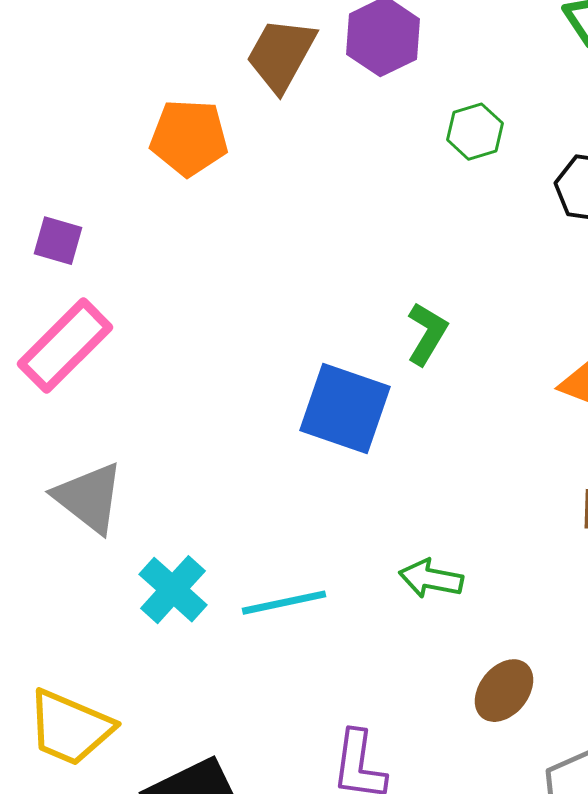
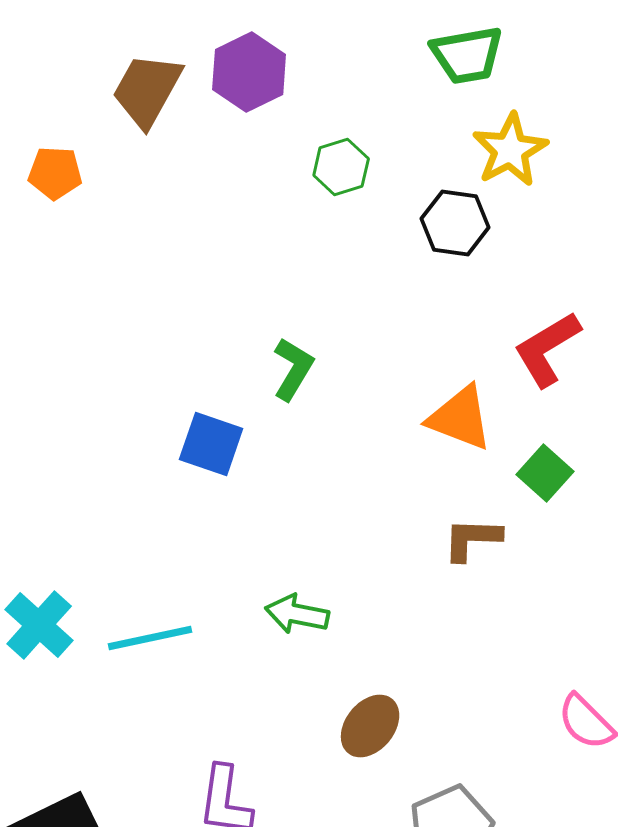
orange pentagon: (189, 138) -> (55, 173), size x0.7
blue square: (345, 409) -> (211, 444), size x0.7

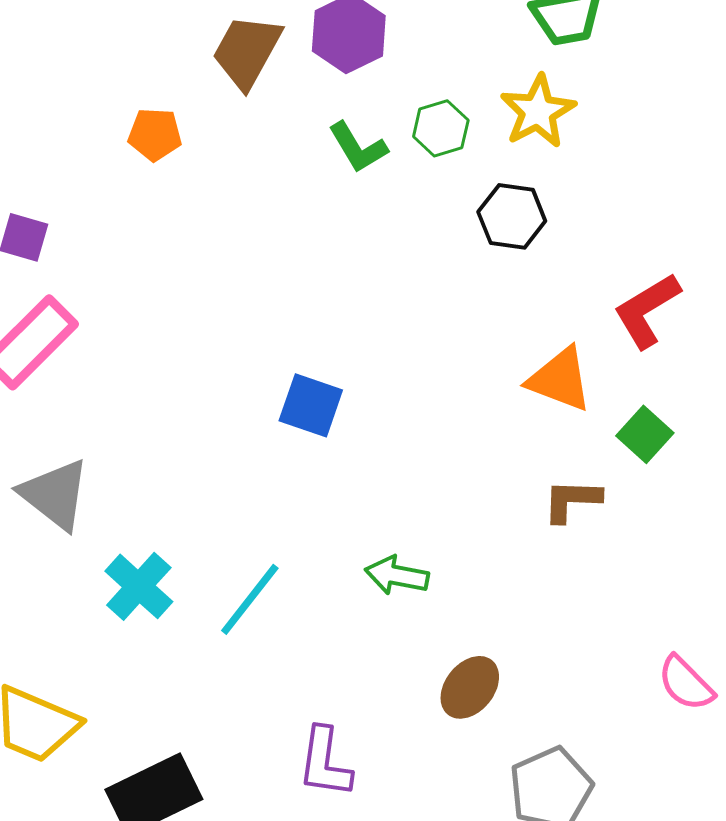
yellow star: (510, 150) -> (538, 111), moved
black hexagon: (455, 223) -> (512, 216), moved
green L-shape: (293, 369) -> (358, 147), moved, turned 118
cyan line: (150, 638) -> (250, 599), turned -40

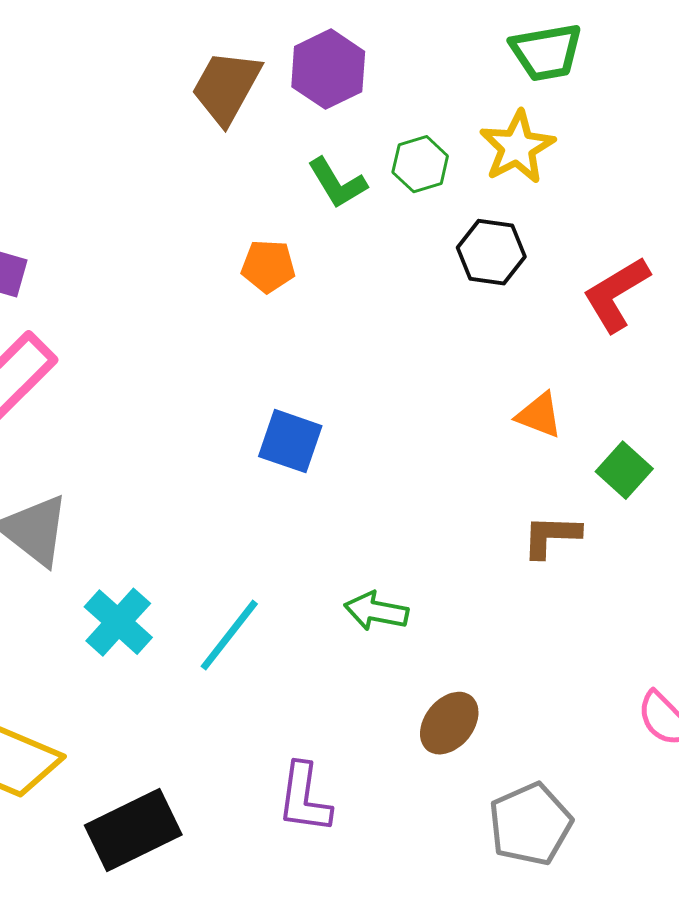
orange pentagon: (155, 134) -> (268, 266), moved
red L-shape: (647, 310) -> (616, 294), moved
orange triangle: (560, 379) -> (539, 415), size x0.7

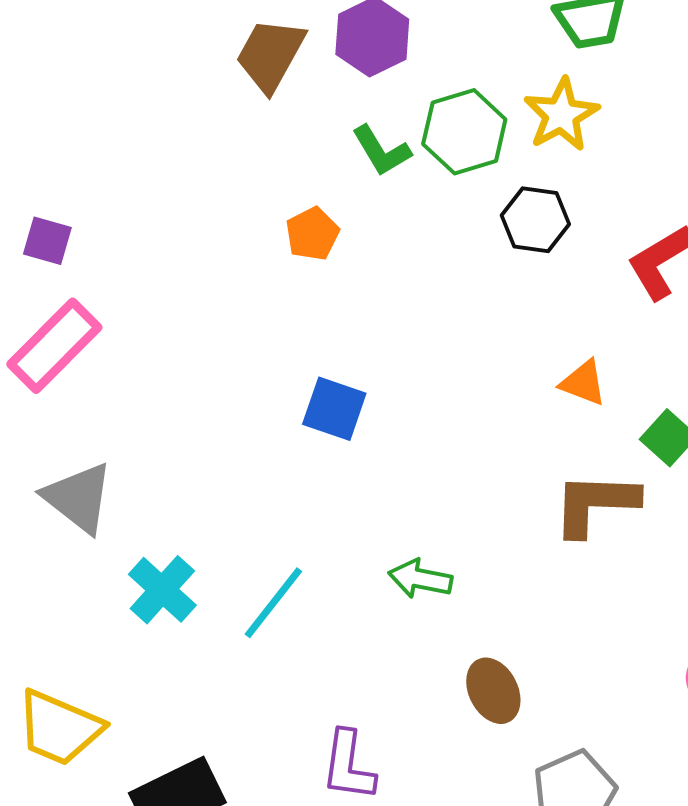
green hexagon: (420, 164) -> (464, 132), size x1.5
orange pentagon: (268, 266) -> (312, 234), turned -30
brown L-shape: (551, 536) -> (595, 504), size x1.5
brown ellipse: (449, 723) -> (493, 691), turned -66

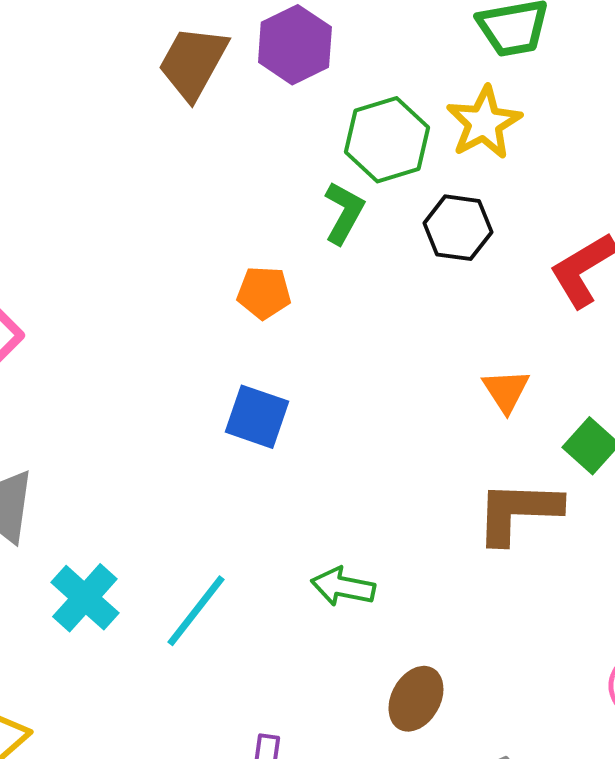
green L-shape: (381, 151) -> (344, 213), moved, turned -120
orange pentagon: (312, 234) -> (264, 293), moved, turned 30
orange triangle: (583, 383) -> (506, 391), turned 36
brown ellipse: (493, 691) -> (416, 699), turned 56

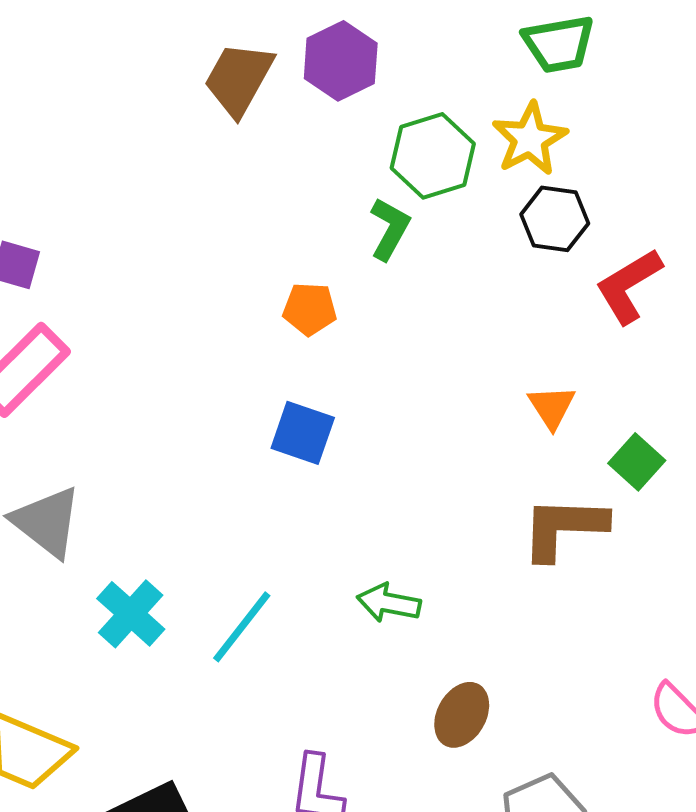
black hexagon: (458, 228) -> (555, 219), moved

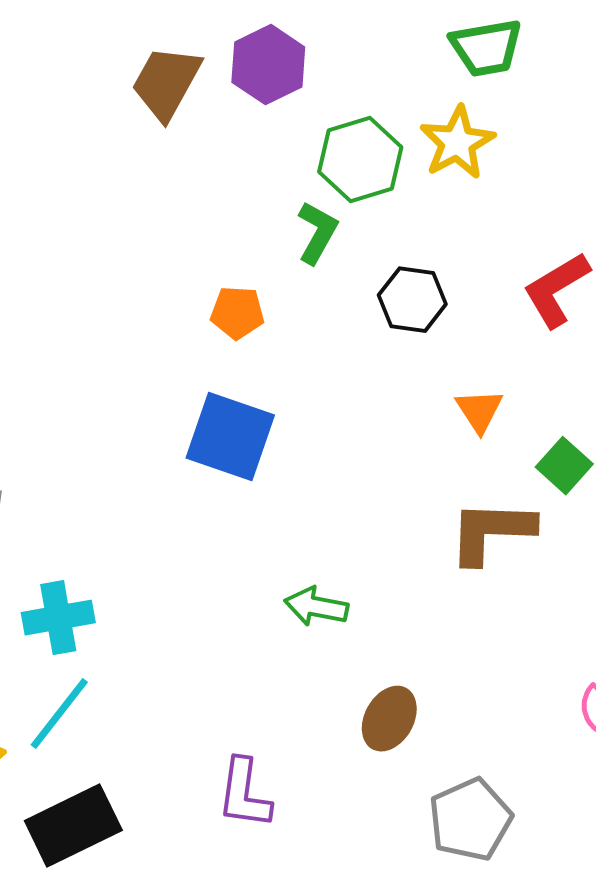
black hexagon: (555, 219) -> (412, 300), moved
blue square: (303, 433) -> (230, 437), size x1.4
cyan cross: (131, 614) -> (58, 618), turned 38
cyan line: (242, 627) -> (59, 714), moved

